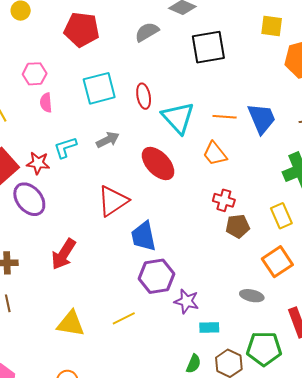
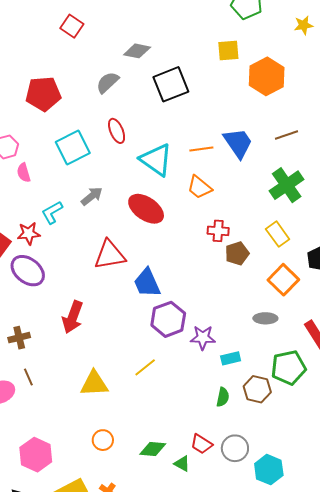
red ellipse: (144, 96) -> (117, 131), moved
red triangle: (113, 201) -> (110, 255), turned 36

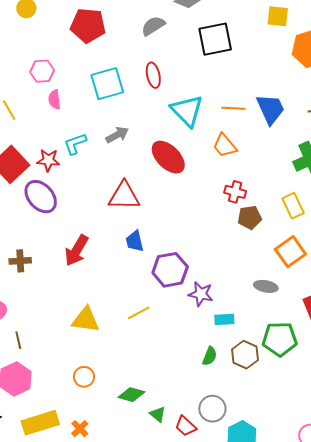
blue trapezoid: (147, 283) -> (135, 241), moved, size x0.7
brown line: (28, 377) -> (18, 340), moved
red trapezoid: (202, 444) -> (186, 426), moved

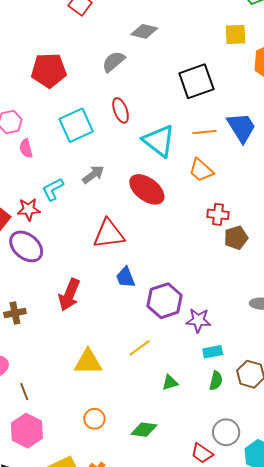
black square: (215, 39) -> (196, 81), moved
cyan rectangle: (224, 319) -> (213, 352), moved
green triangle: (158, 414) -> (170, 383), moved, turned -48

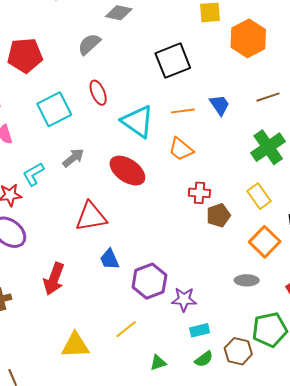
blue trapezoid: (241, 127) -> (220, 105), size x0.7
green semicircle: (216, 381) -> (204, 359), turned 42

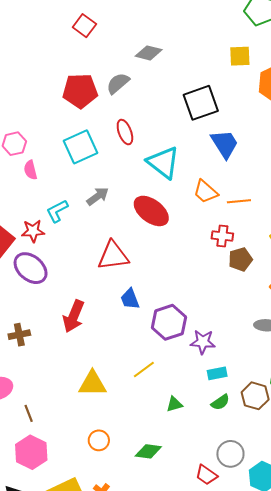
red pentagon: (25, 55) -> (80, 91), moved
blue trapezoid: (220, 105) -> (225, 144), moved, size x1.4
orange line: (183, 111) -> (239, 201), moved

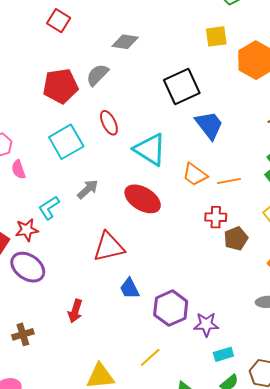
red arrow: (74, 316) -> (75, 311), size x0.7

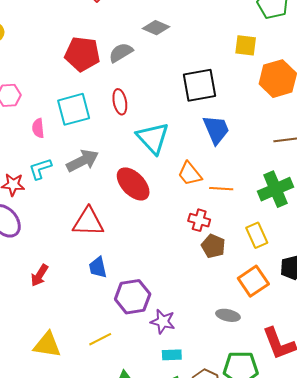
pink semicircle: (18, 169) -> (38, 128), moved
gray arrow: (88, 189) -> (83, 161), size x1.4
brown pentagon: (236, 239) -> (213, 246), turned 30

